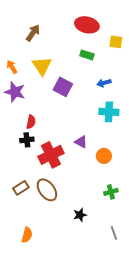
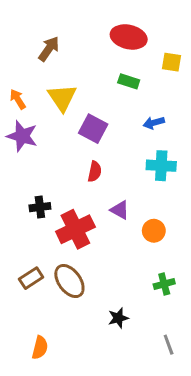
red semicircle: (31, 122) -> (95, 172), moved

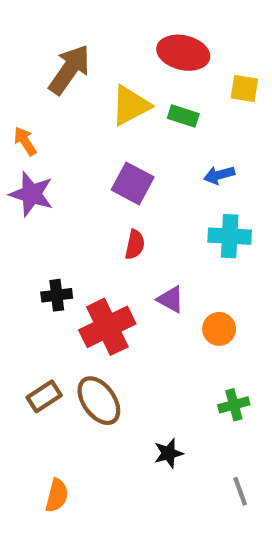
brown arrow: (49, 49) -> (69, 70), size x1.4
yellow triangle: (62, 98) -> (131, 105), moved, turned 36

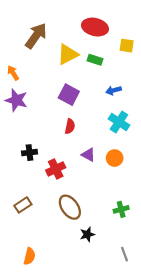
cyan cross: (230, 236) -> (119, 122), turned 30
red cross: (107, 327) -> (56, 169), size x0.7
orange circle: (219, 329) -> (115, 158), moved
brown ellipse: (99, 401) -> (70, 207), moved

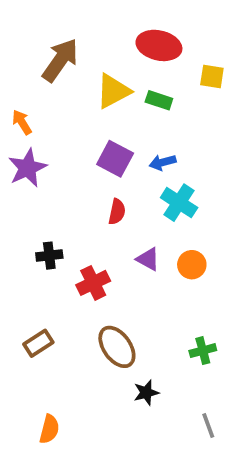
blue arrow: (114, 90) -> (163, 162), moved
purple star: (16, 100) -> (27, 168), turned 30
cyan cross: (119, 122) -> (179, 203), moved

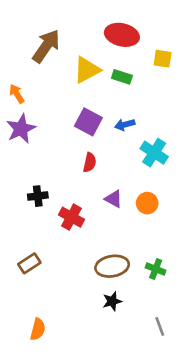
cyan cross: (179, 203) -> (154, 153), moved
red cross: (93, 283) -> (71, 217), turned -35
brown ellipse: (117, 347) -> (112, 266), moved, turned -64
green cross: (203, 351) -> (156, 269), turned 36

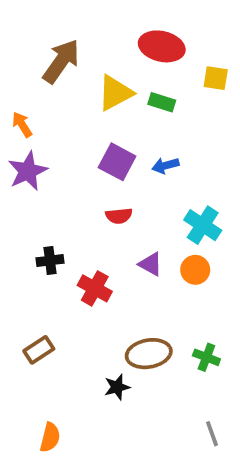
cyan cross: (154, 153) -> (203, 225), moved
red semicircle: (90, 162) -> (119, 216), turned 72
black star: (112, 301) -> (117, 387), moved

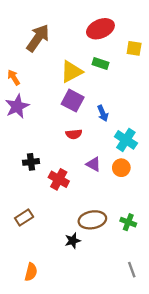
red ellipse: (162, 46) -> (100, 29), turned -36
yellow triangle: (115, 93) -> (72, 72), moved
blue arrow: (165, 166) -> (103, 113), moved, turned -98

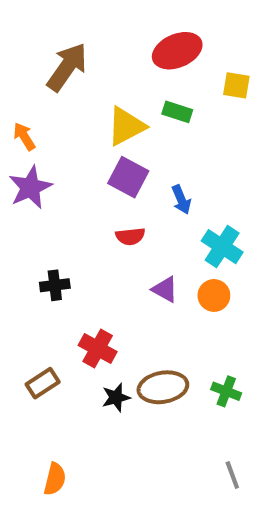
red cross: (59, 179) -> (98, 349), moved
black star: (73, 241) -> (116, 397), moved

